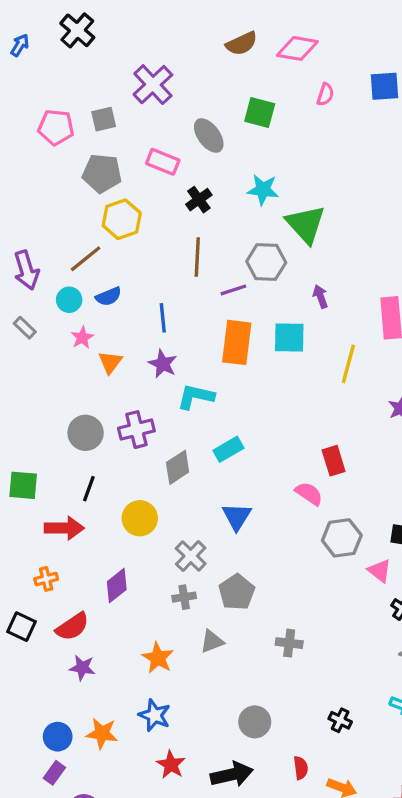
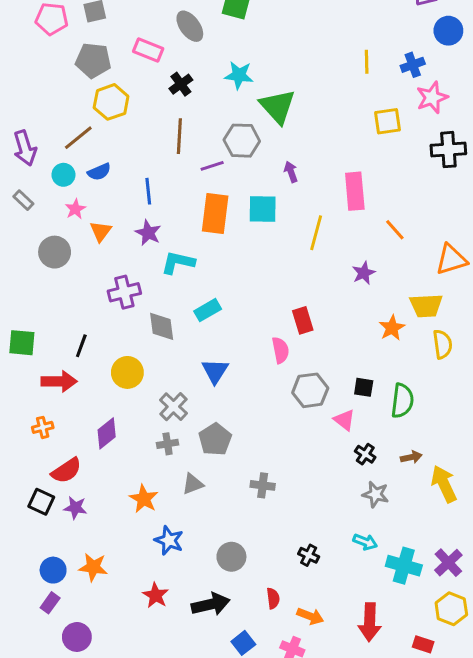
gray circle: (86, 433) -> (55, 252), moved
gray diamond: (178, 467) -> (162, 326), turned -64
pink semicircle: (309, 494) -> (280, 350), turned 45
black square: (21, 627) -> (41, 502), moved
blue star: (155, 715) -> (169, 540), moved

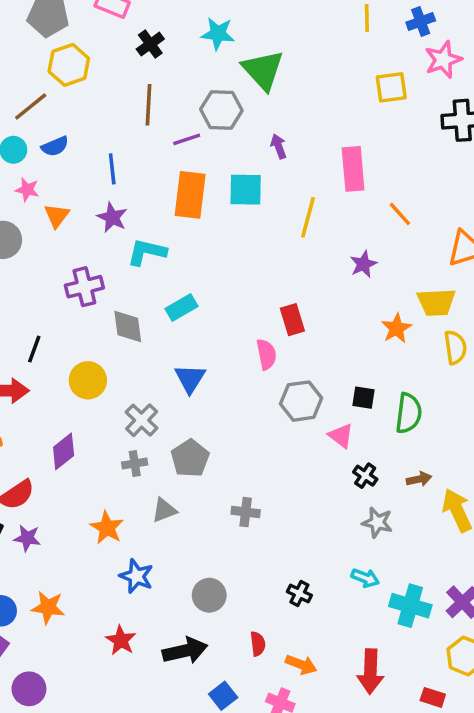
pink star: (75, 209) -> (27, 190), turned -30

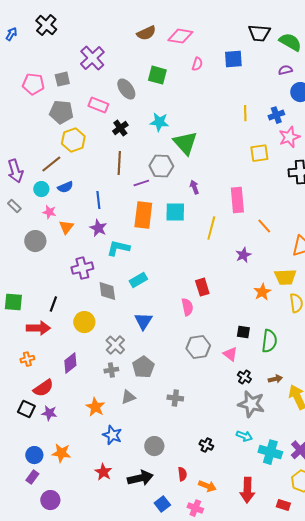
gray hexagon: (301, 401) -> (198, 347), moved
gray star: (377, 522) -> (251, 404), size x1.5

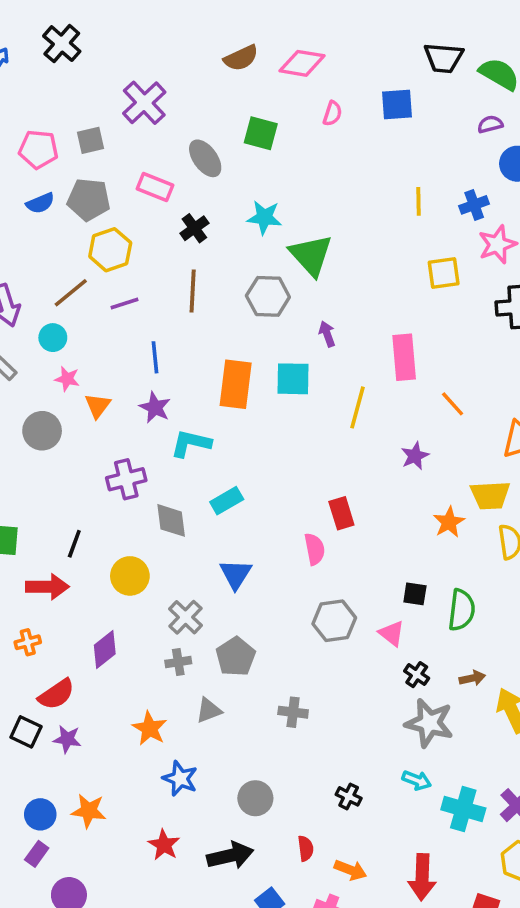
purple line: (141, 183) -> (125, 304), moved
blue semicircle: (65, 187) -> (40, 203), moved

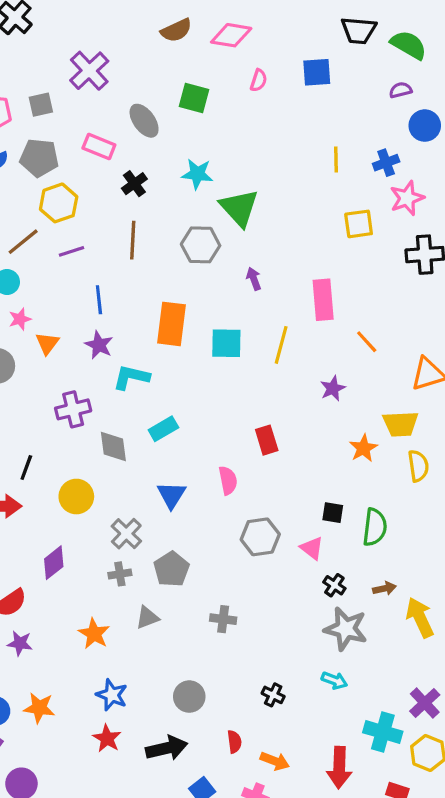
pink star: (67, 379) -> (20, 319), turned -30
cyan square: (293, 379) -> (226, 343), moved
pink semicircle: (315, 549) -> (228, 480), moved
blue star: (180, 779) -> (112, 695), moved
cyan cross: (463, 809) -> (383, 732), moved

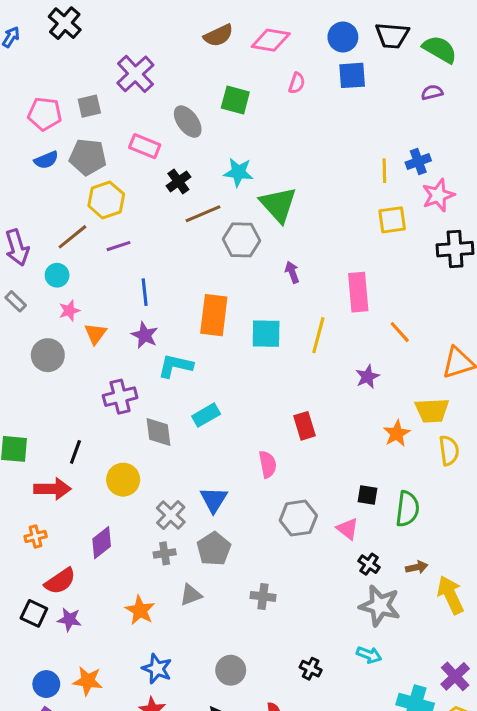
blue circle: (425, 126) -> (343, 37), moved
yellow line: (336, 159) -> (384, 171), moved
brown line: (133, 240) -> (203, 214), moved, turned 64
blue triangle: (171, 495) -> (214, 500), moved

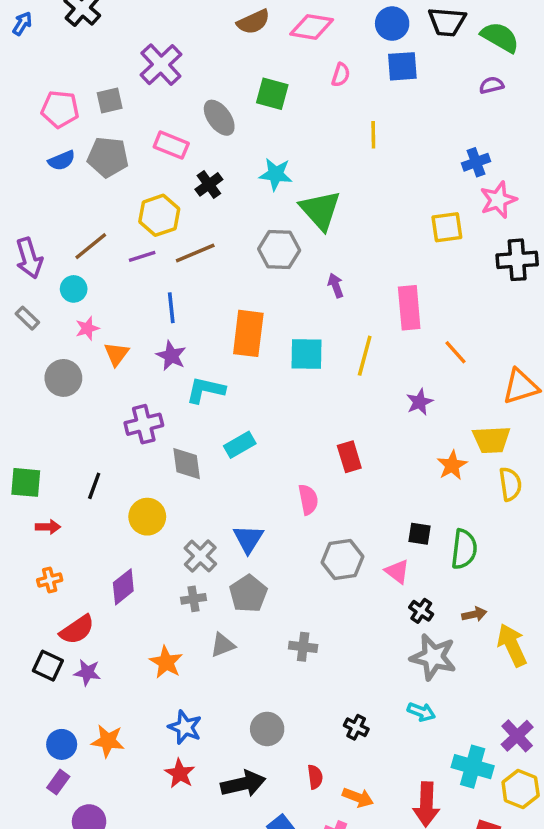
yellow line: (384, 171) -> (373, 135), moved
yellow hexagon: (106, 200) -> (159, 215), moved
brown line: (203, 214) -> (195, 253), moved
red arrow: (52, 489) -> (48, 527), moved, size x0.6

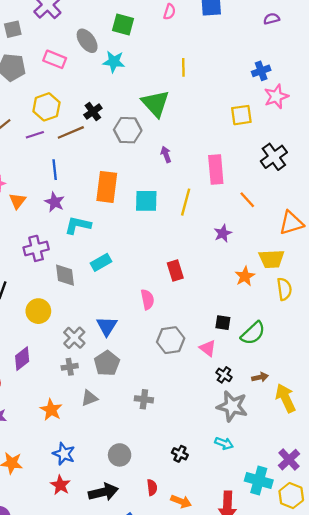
yellow line: (373, 135) -> (183, 67), moved
cyan star: (276, 174) -> (114, 62), moved
black cross: (209, 184) -> (93, 112), moved
black cross: (517, 260) -> (274, 157), moved, turned -32
green semicircle: (464, 549) -> (253, 333), turned 40

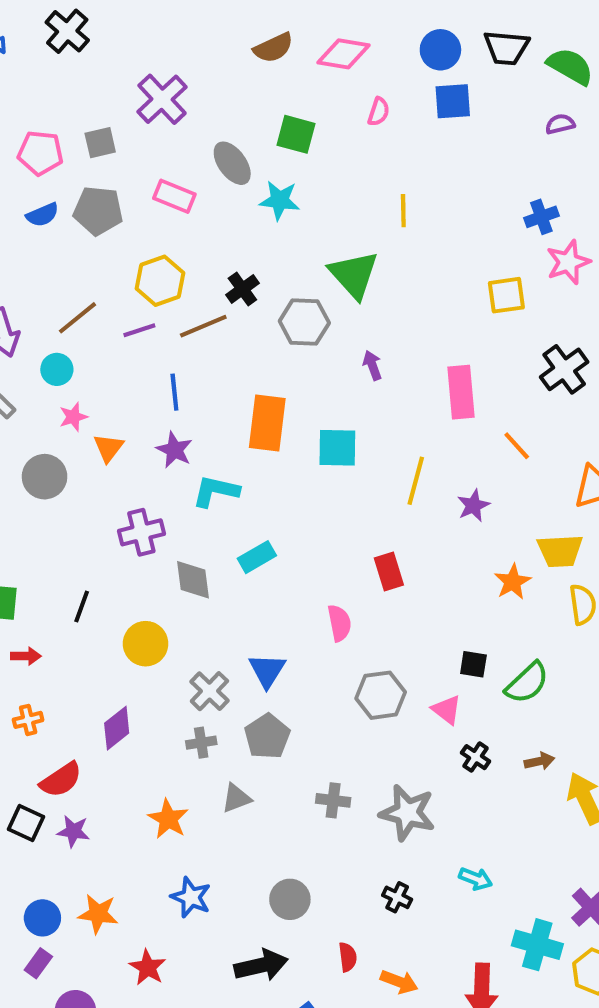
yellow line: (186, 202) -> (416, 481), moved
gray star: (232, 406) -> (407, 813), moved
red star: (60, 485) -> (148, 967), moved

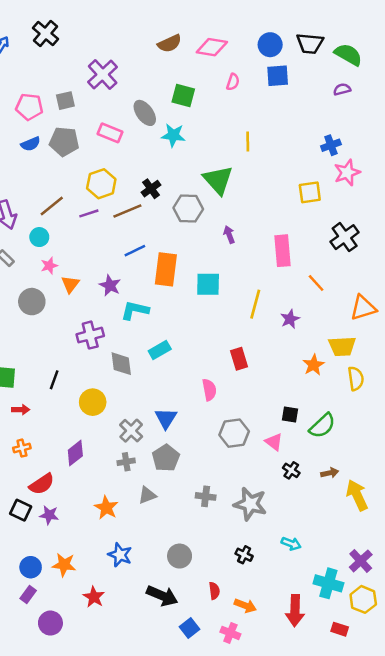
blue line: (174, 392) -> (135, 251), moved, turned 70
black arrow: (261, 965) -> (162, 596), turned 36

